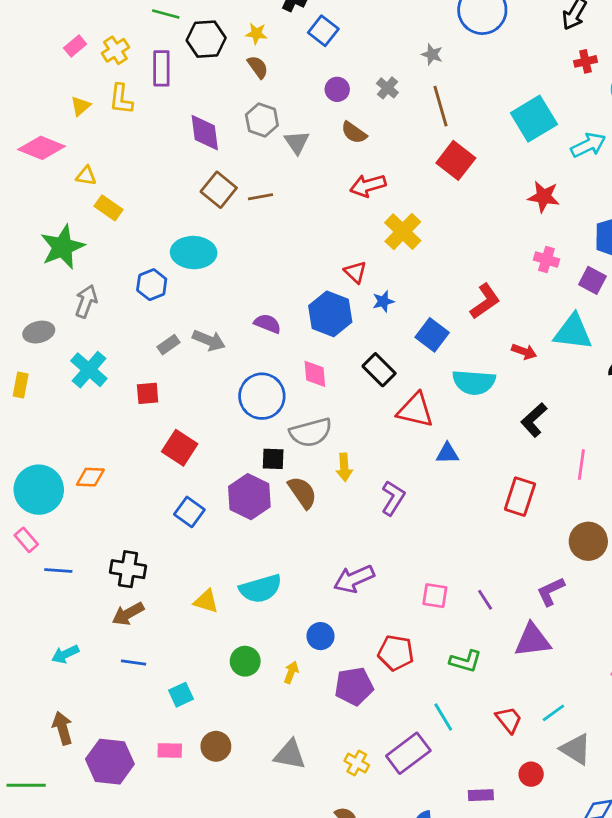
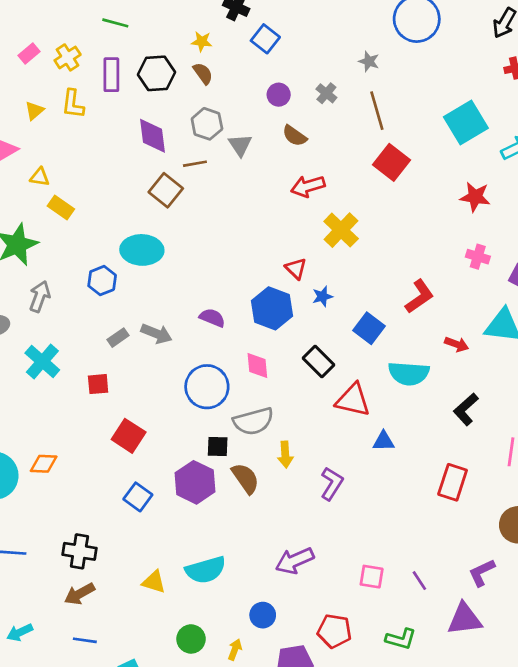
black hexagon: (206, 39) -> (156, 73), moved
brown line: (261, 197) -> (195, 164), moved

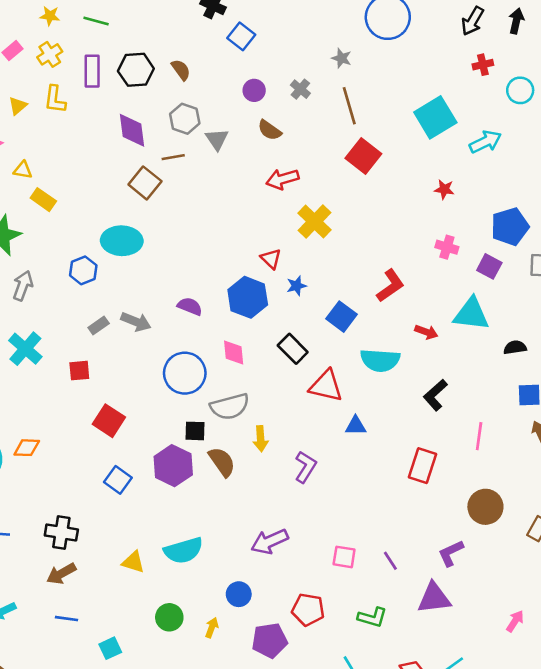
yellow star: (202, 42) -> (50, 16), moved
red star: (475, 197) -> (444, 189), size x0.7

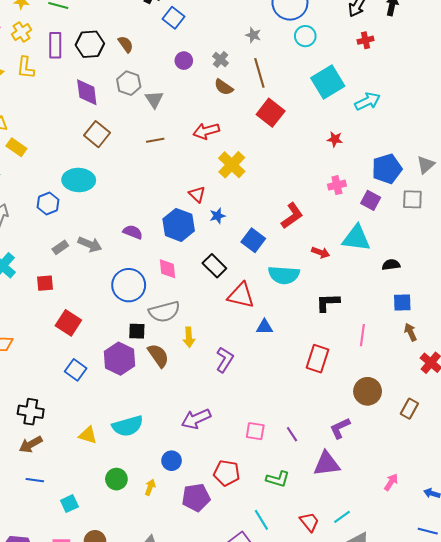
cyan circle: (520, 90) -> (305, 36), moved
brown semicircle: (270, 130) -> (224, 87), moved
brown line: (173, 157) -> (155, 140), moved
pink cross: (447, 247) -> (337, 185), turned -30
black L-shape: (435, 395) -> (328, 302), turned 40

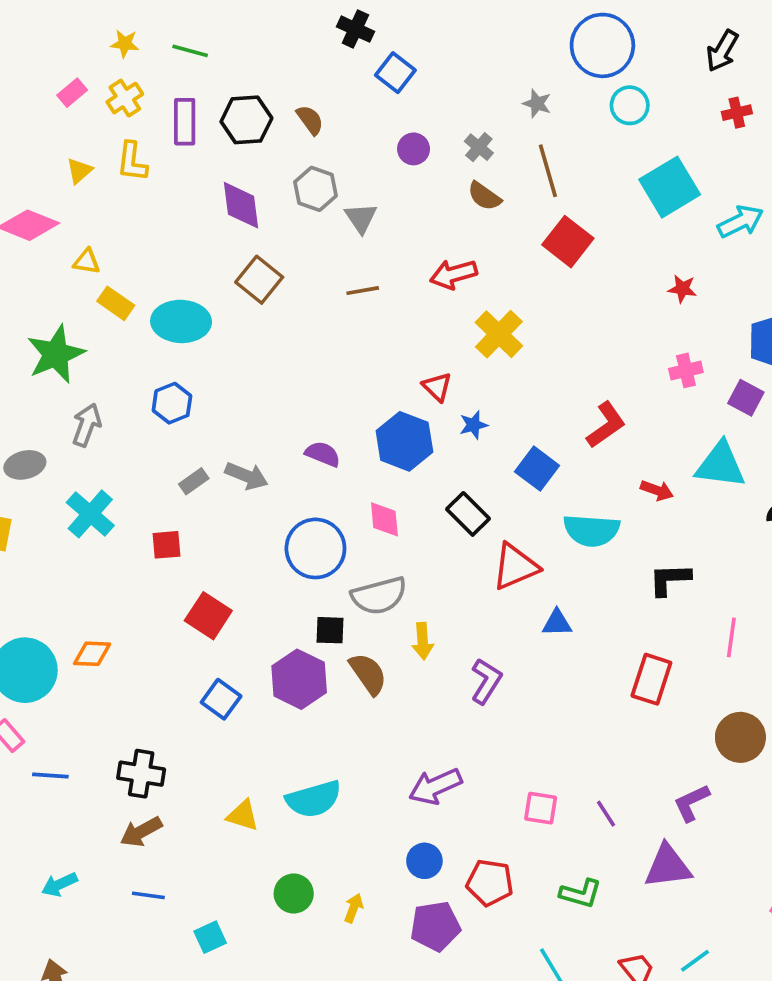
cyan ellipse: (79, 180) -> (181, 321), moved
red triangle: (241, 295) -> (515, 567), turned -36
blue circle: (172, 461) -> (424, 861), moved

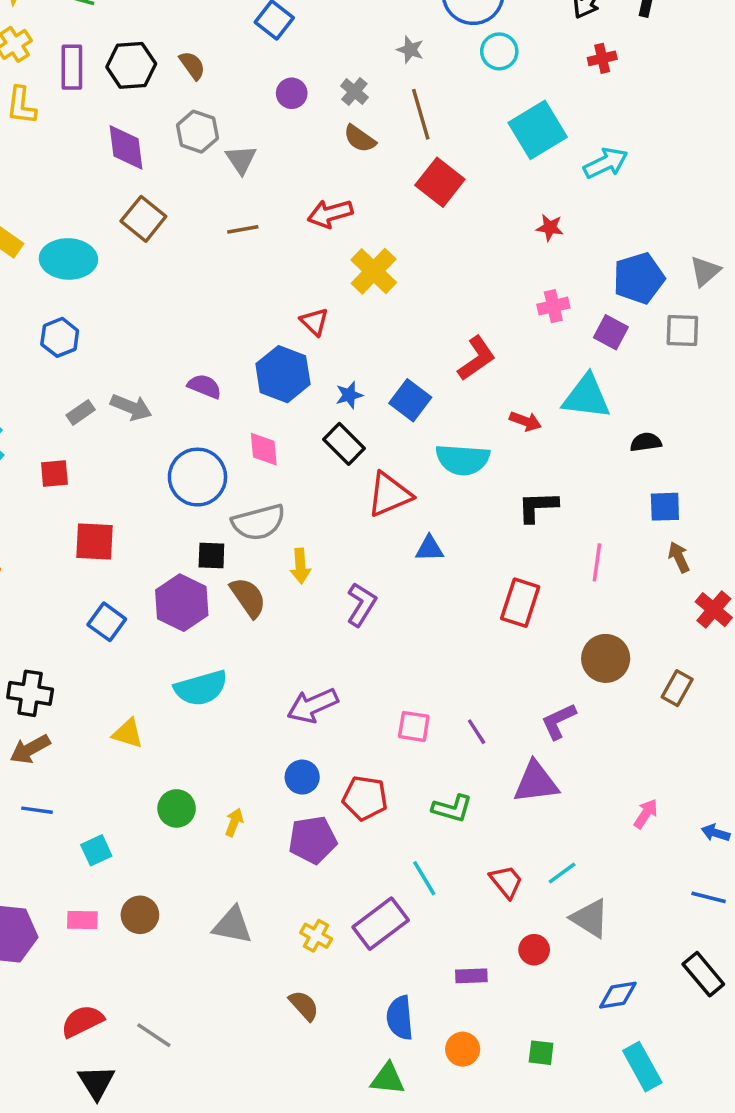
blue star: (473, 425) -> (349, 395), moved
red square: (208, 616) -> (95, 542), turned -30
cyan semicircle: (314, 799) -> (201, 688), moved

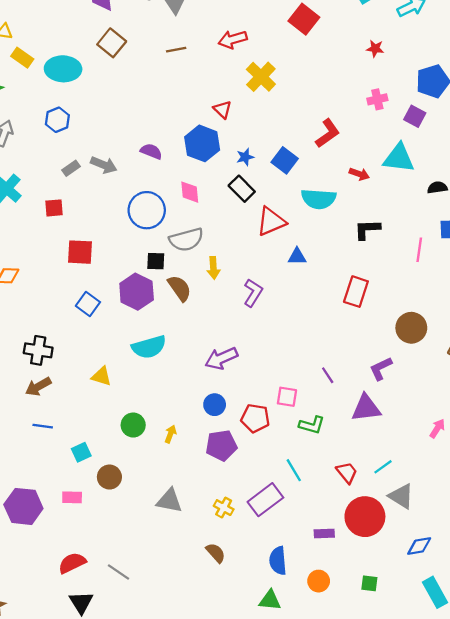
pink line: (597, 562) -> (419, 250), moved
pink square: (414, 726) -> (287, 397), moved
brown circle: (140, 915) -> (109, 477), moved
red circle: (534, 950) -> (365, 517), size x2.0

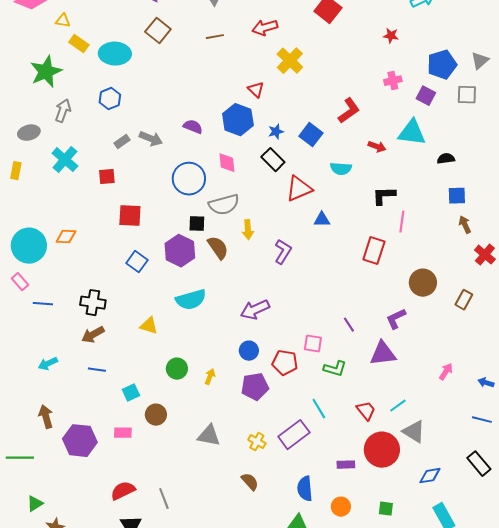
cyan semicircle: (319, 199) -> (341, 169), size x0.7
pink line: (419, 250) -> (402, 222), moved
gray line: (118, 572) -> (164, 499), turned 35

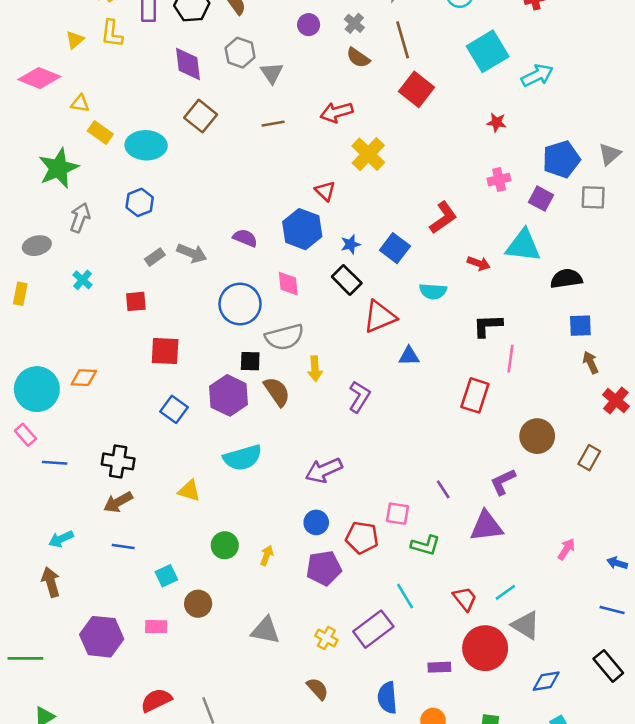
black semicircle: (446, 159) -> (566, 279), size x1.4
cyan cross: (65, 160) -> (83, 280), size x0.6
brown arrow: (46, 417) -> (51, 582), moved

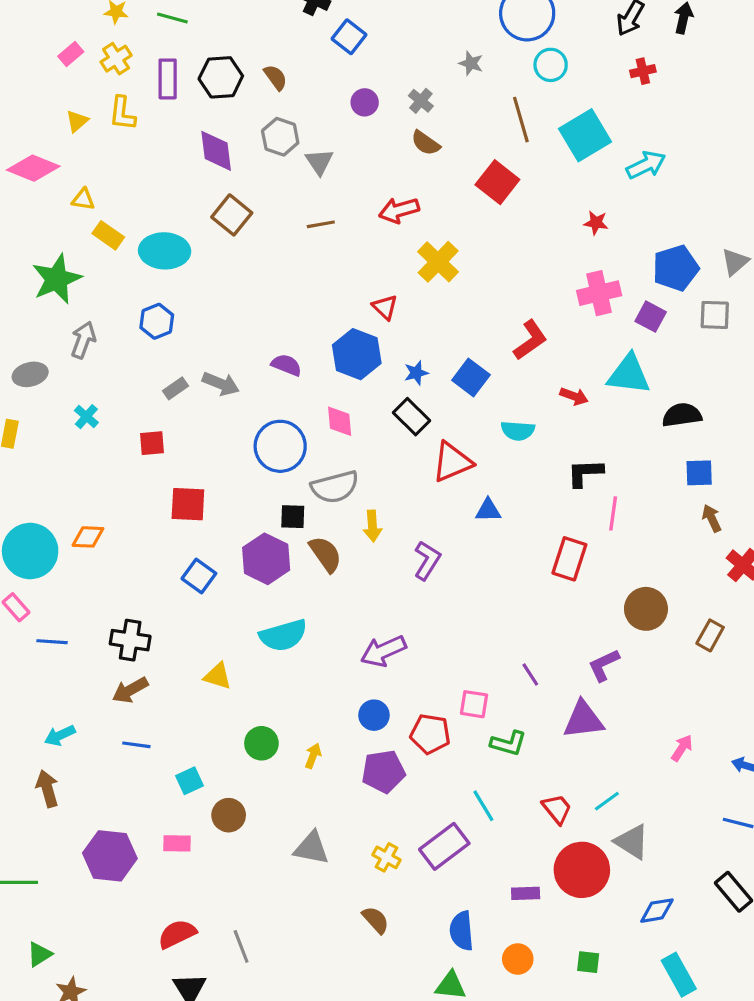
brown line: (403, 40) -> (521, 120), moved
pink cross: (499, 180) -> (599, 293), size x1.5

